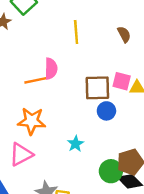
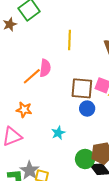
orange line: (36, 80) -> (32, 76), turned -36
orange star: (32, 121) -> (24, 110), size x0.7

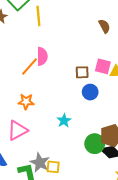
yellow line: (69, 40) -> (38, 16), moved
brown square: (82, 88) -> (82, 72), size x0.6

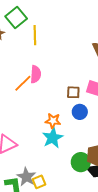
orange star: (26, 102) -> (53, 121), moved
cyan star: (64, 121) -> (53, 138), size x1.5
yellow square: (53, 167) -> (39, 182), turned -32

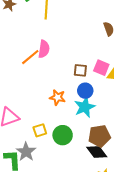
cyan star: (53, 138) -> (85, 107), moved
green circle: (81, 162) -> (63, 135), moved
yellow square: (39, 182) -> (40, 130), moved

